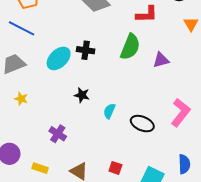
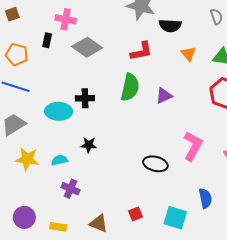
cyan ellipse: (59, 58) -> (59, 111), turned 55
yellow star: (21, 99) -> (27, 159), size x1.6
cyan semicircle: (109, 111) -> (59, 160), moved, turned 63
red square: (115, 168) -> (135, 214), turned -32

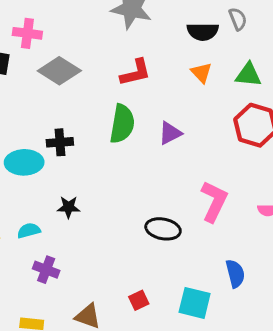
black semicircle: (170, 26) -> (203, 32), moved

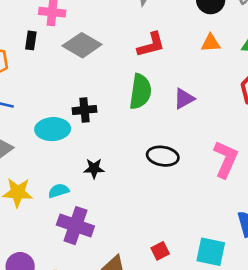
orange triangle: (201, 73) -> (211, 43), turned -48
black ellipse: (163, 229) -> (163, 156), moved
purple cross: (46, 270) -> (75, 226), size x1.5

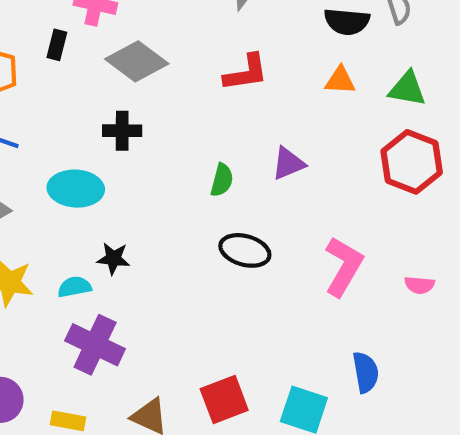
green semicircle: (140, 91) -> (222, 180), moved, size x0.6
black cross: (84, 110) -> (122, 131), moved
black star: (94, 168) -> (113, 259), moved
red square: (160, 251) -> (224, 399), size x1.6

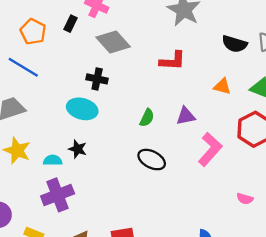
orange triangle: (340, 80) -> (222, 86), moved
cyan ellipse: (76, 189) -> (82, 109), moved
pink L-shape: (344, 266) -> (210, 149), moved
purple cross: (95, 345) -> (58, 195), turned 32

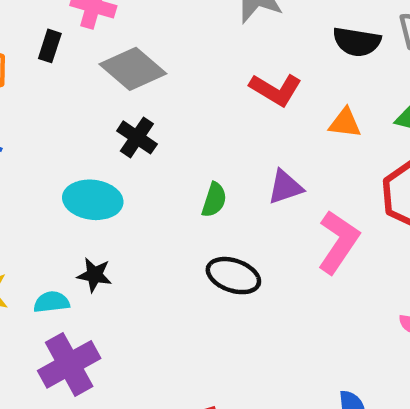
red L-shape: (173, 61) -> (276, 90), moved, turned 36
black cross: (97, 79) -> (137, 137), moved, turned 30

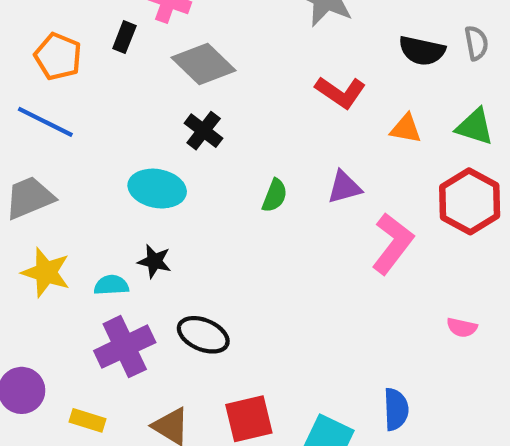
black ellipse: (233, 276) -> (203, 335), moved

